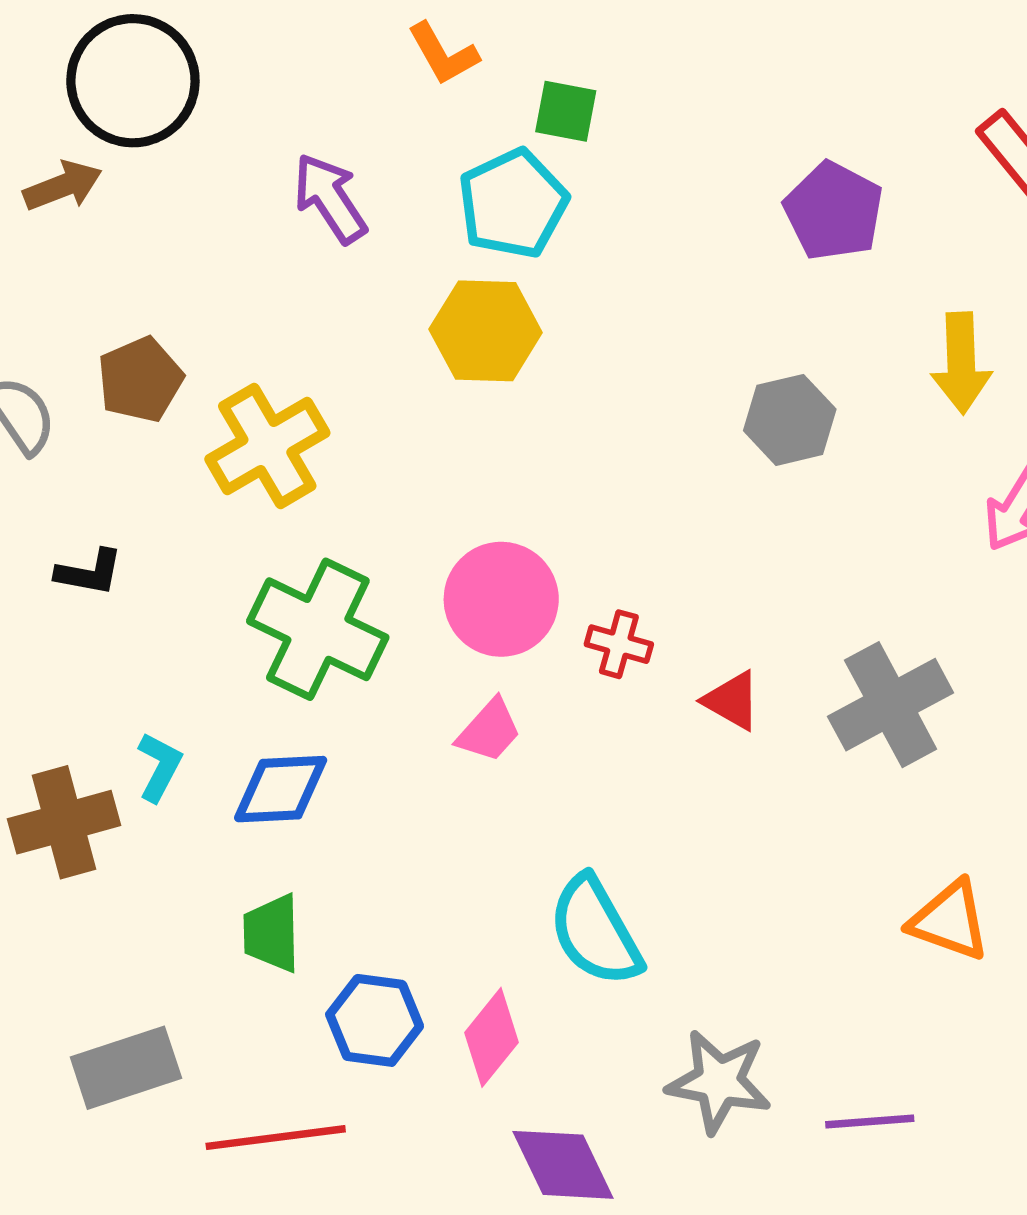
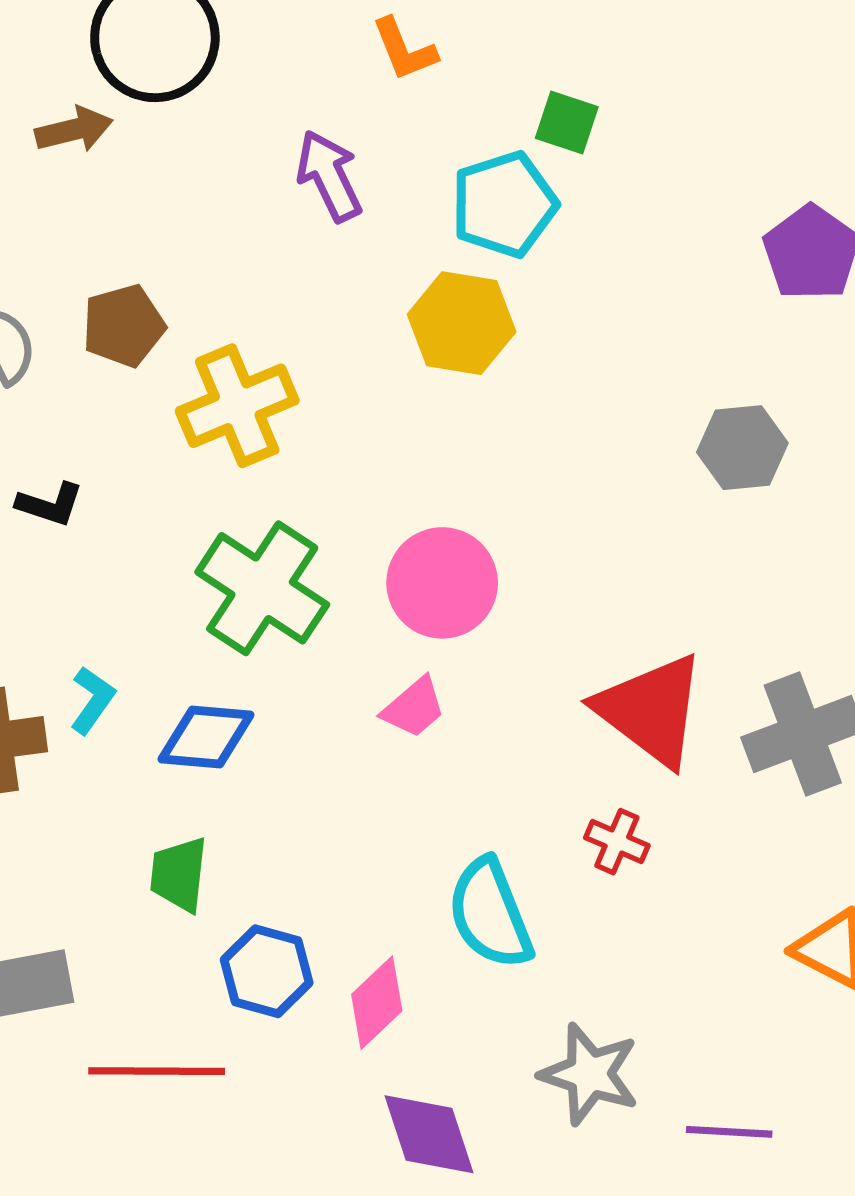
orange L-shape: (443, 54) -> (404, 49), moved
red cross: (619, 644) -> (617, 842), moved
red triangle: (732, 701) -> (651, 710), size x2.0

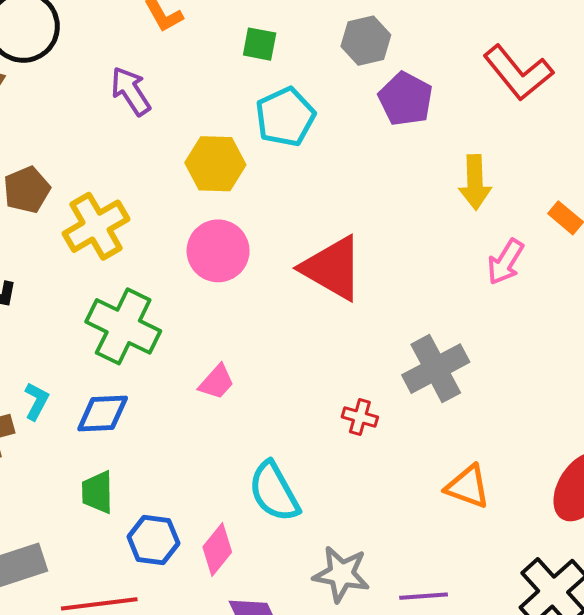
cyan pentagon: (504, 204) -> (285, 117), moved
gray hexagon: (742, 448) -> (366, 41), moved
pink circle: (442, 583) -> (218, 251), moved
red triangle: (651, 710) -> (332, 268), moved
red cross: (617, 842) -> (360, 417), moved

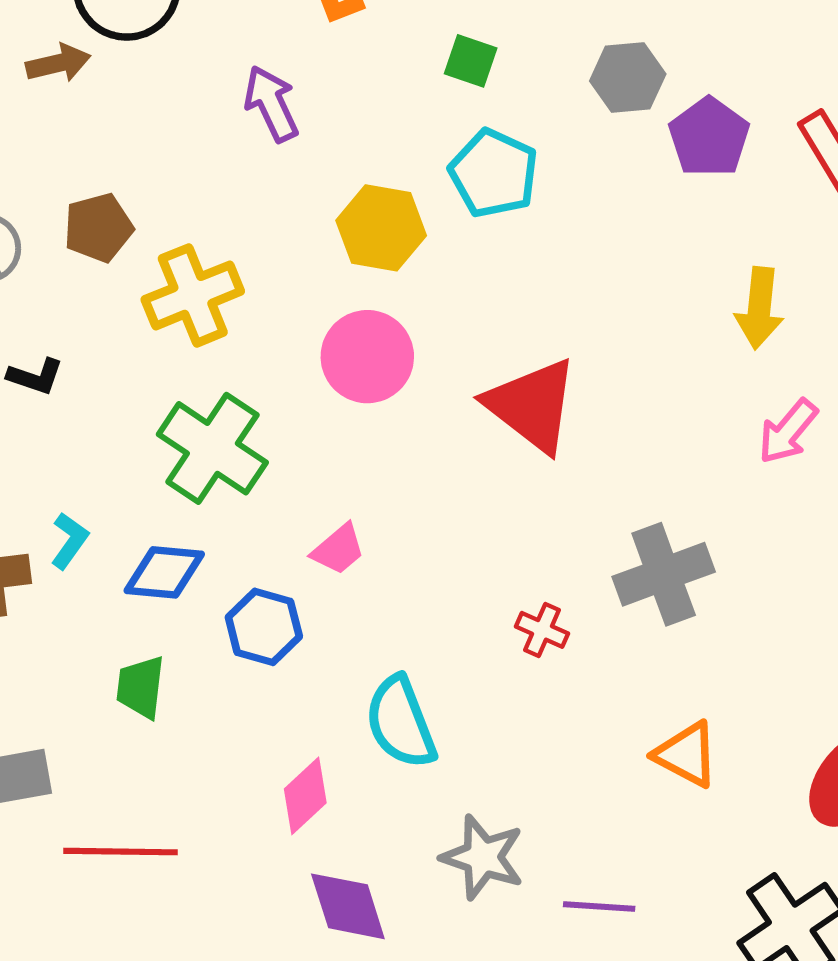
purple pentagon: (406, 99) -> (709, 137), moved
cyan pentagon: (285, 117) -> (494, 173), turned -30
blue hexagon: (153, 540) -> (264, 627), moved

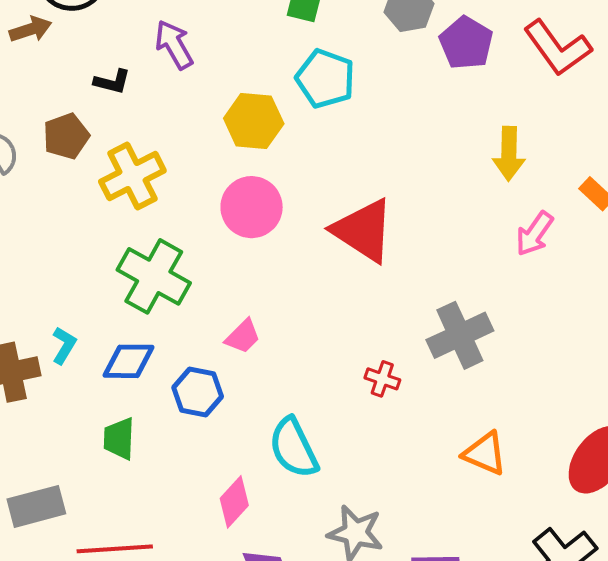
black L-shape: (35, 377) -> (112, 82), moved

